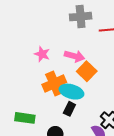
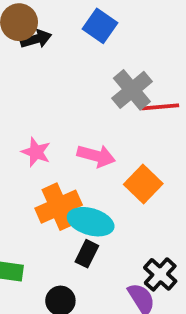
gray cross: (81, 17) -> (132, 90), moved, turned -35
orange square: (87, 71) -> (143, 184), moved

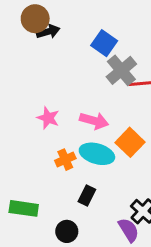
blue square: (100, 26) -> (104, 43), moved
orange cross: (59, 207) -> (65, 160), size x0.6
cyan ellipse: (91, 222) -> (97, 154), moved

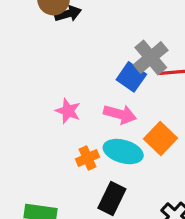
blue square: (104, 43) -> (131, 77), moved
black rectangle: (87, 195) -> (112, 199), size x1.4

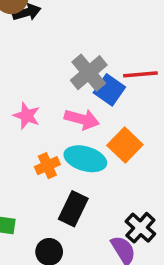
gray cross: (151, 57) -> (89, 73), moved
blue square: (131, 77) -> (109, 90), moved

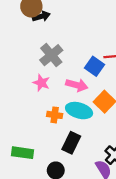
gray cross: (89, 73) -> (51, 55), moved
orange cross: (47, 166) -> (55, 115), turned 32

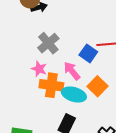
pink arrow: (77, 85) -> (72, 71), turned -144
orange cross: (55, 115) -> (51, 85), moved, size x1.6

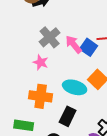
pink arrow: (72, 71) -> (74, 44), moved
orange cross: (51, 85) -> (41, 96), moved

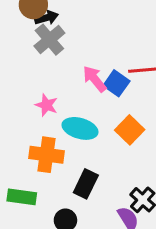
gray cross: (50, 37) -> (49, 40), moved
cyan ellipse: (75, 87) -> (80, 128), moved

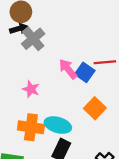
black arrow: (46, 18) -> (19, 29), moved
cyan ellipse: (80, 128) -> (58, 125), moved

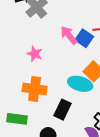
cyan ellipse: (58, 125) -> (80, 84), moved

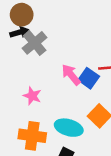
cyan ellipse: (80, 84) -> (69, 128), moved

